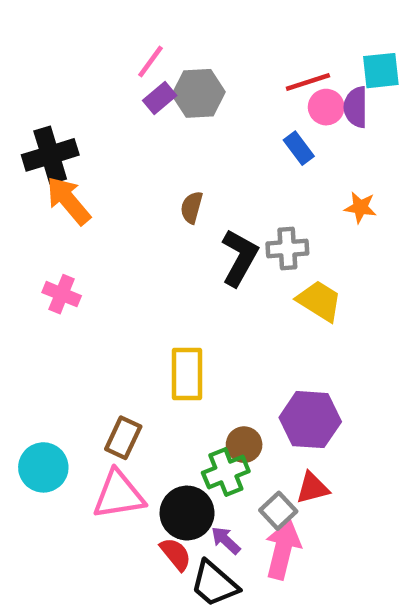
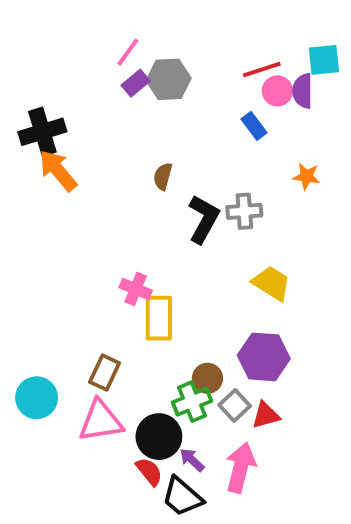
pink cross: (62, 294) -> (136, 289), moved
yellow trapezoid: (319, 301) -> (272, 283), moved
gray square: (278, 511) -> (235, 405), moved

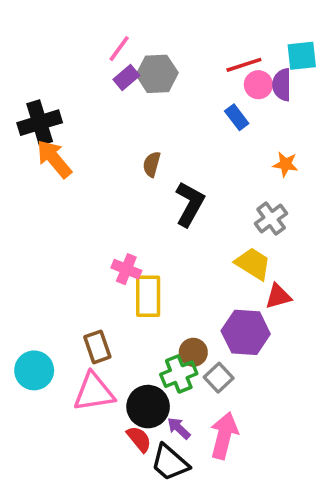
gray cross: (244, 211) -> (271, 219), moved, turned -32
brown rectangle: (105, 372) -> (97, 347), turned -44
red triangle: (266, 415) -> (278, 296), moved

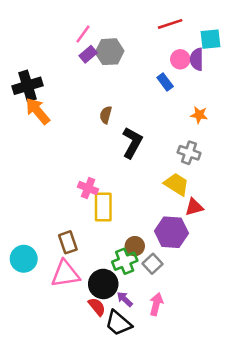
red line: (244, 65) -> (170, 24), moved
gray cross: (271, 219) -> (189, 153), turned -35
pink arrow: (224, 435) -> (156, 304), size x0.7

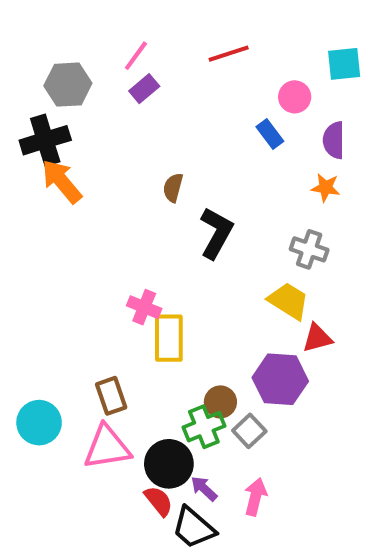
red line: (170, 24) -> (229, 54), moved
gray hexagon: (110, 52) -> (68, 85), moved
purple semicircle: (197, 59) -> (334, 140), moved

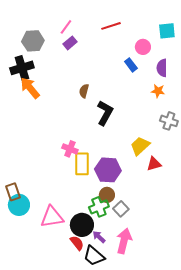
gray cross: (309, 249) -> (169, 121), moved
yellow trapezoid: (288, 301) -> (140, 146), turned -75
purple hexagon: (280, 379) -> (108, 170), moved
brown rectangle: (111, 396) -> (13, 192), moved
pink arrow: (255, 497) -> (124, 241), size x1.4

